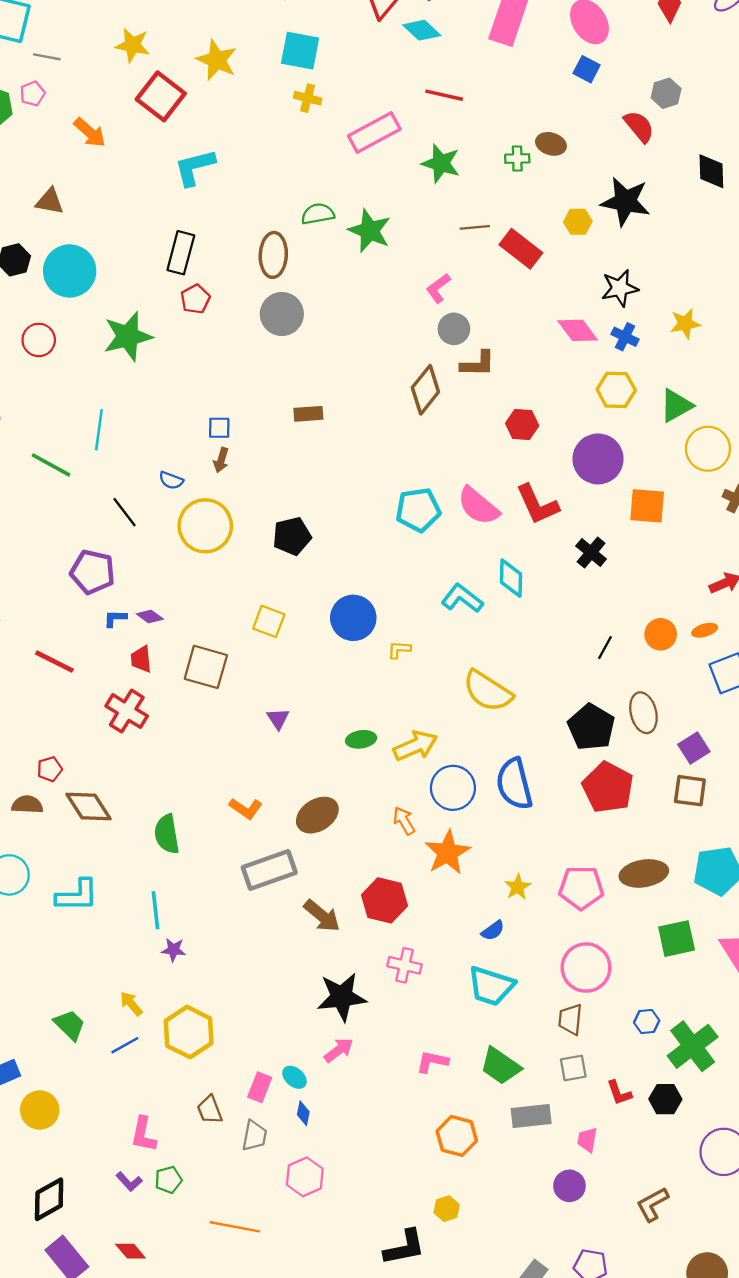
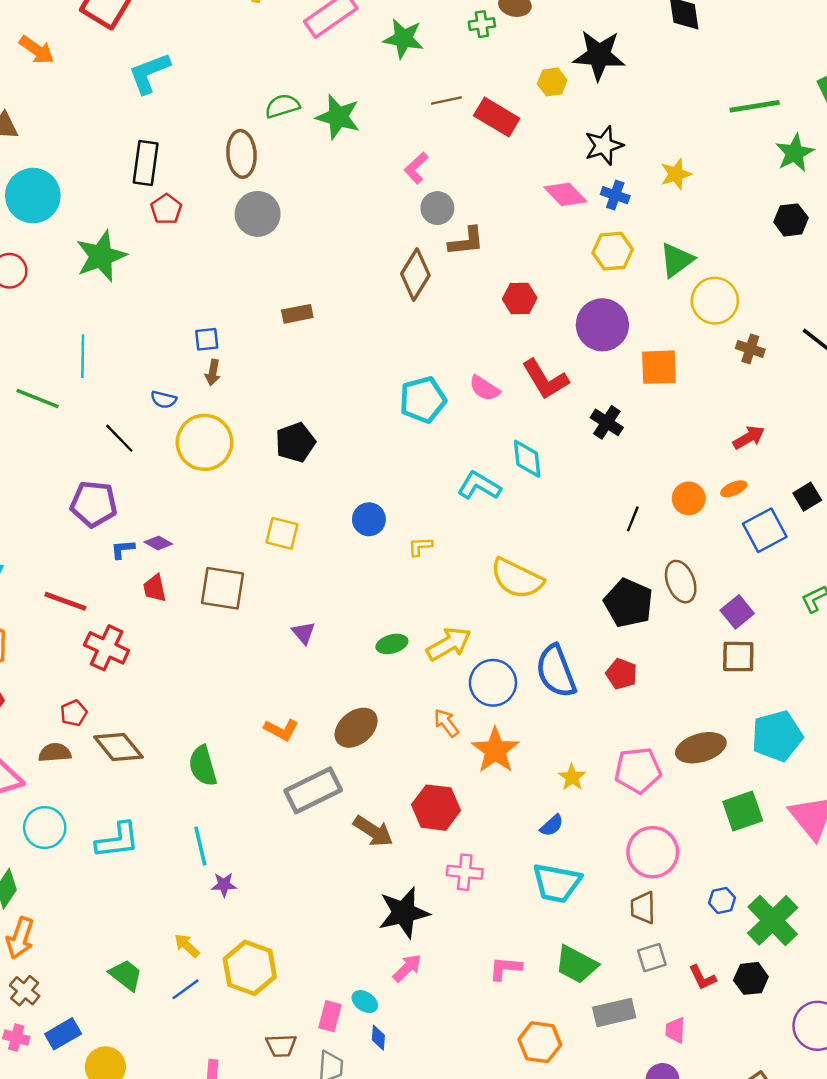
pink semicircle: (478, 506) -> (484, 388), size x0.7
blue circle: (353, 618) -> (369, 519), size x0.7
red cross: (127, 711) -> (107, 648), moved
red pentagon: (608, 787) -> (622, 674), moved, size x0.6
brown trapezoid: (210, 1110) -> (281, 1046), turned -64

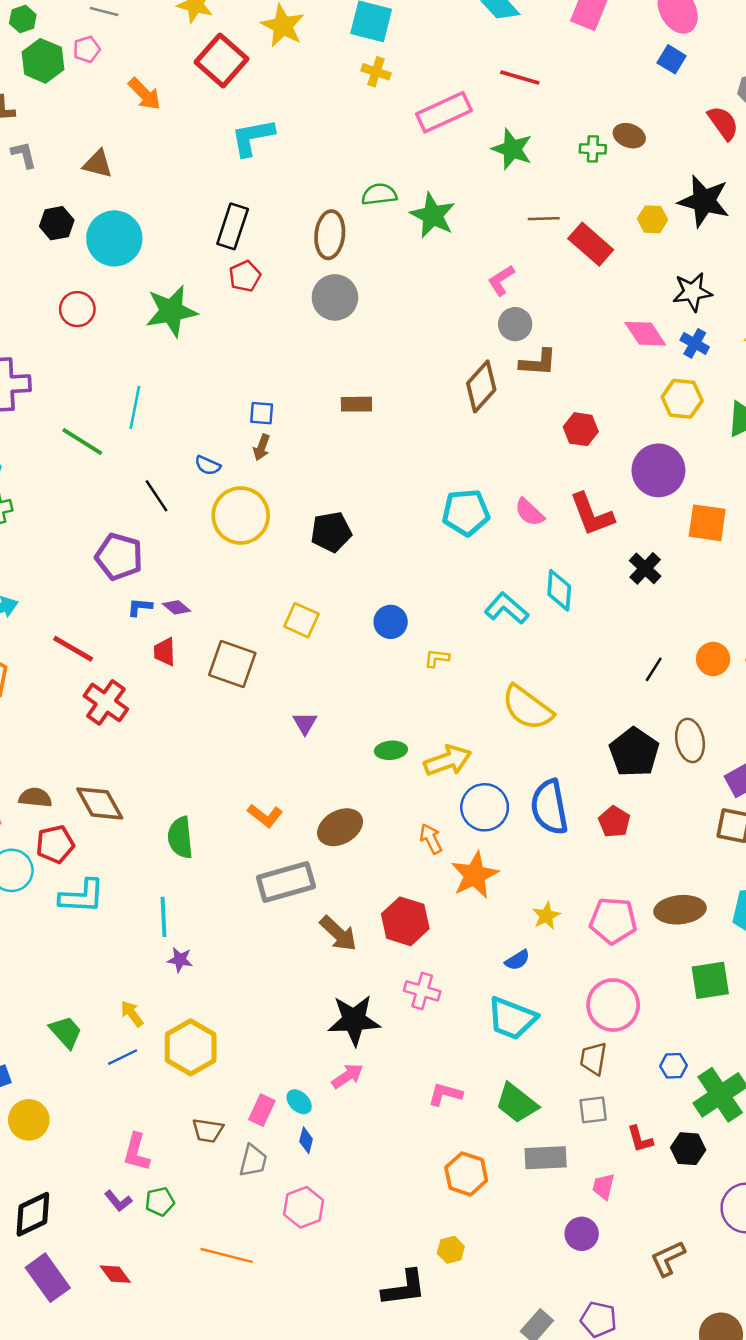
red pentagon: (74, 713) -> (55, 844), moved, size x1.4

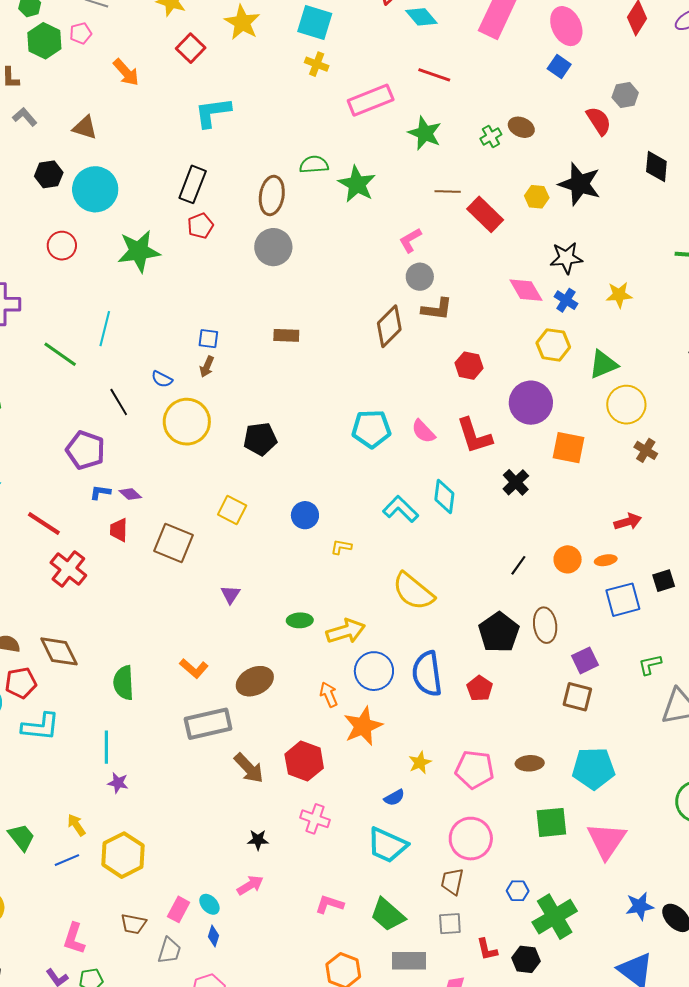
red square: (222, 60) -> (191, 48), size x0.7
green cross: (593, 149) -> (491, 136), turned -35
gray L-shape: (24, 155) -> (25, 117), turned -30
brown ellipse: (680, 910) -> (530, 763), size x0.7
black star: (354, 1020) -> (258, 840), size x0.5

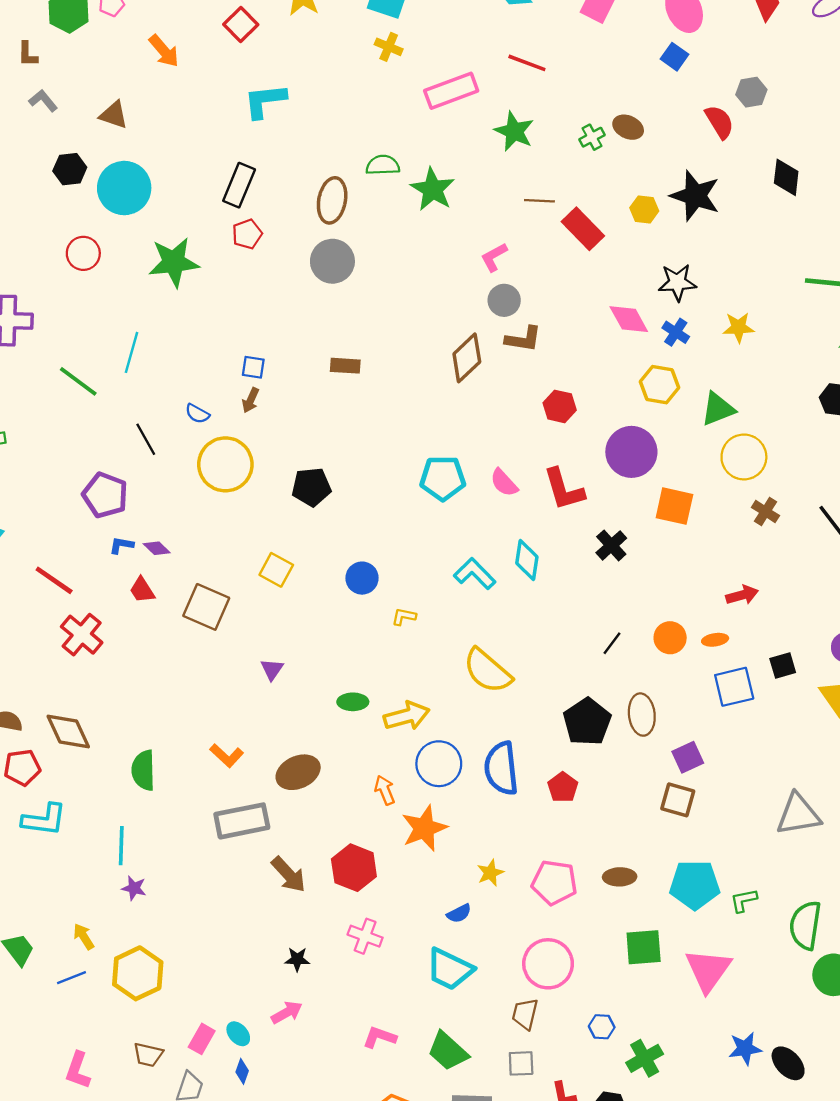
red trapezoid: (119, 530) -> (142, 590), turned -35
green L-shape: (650, 665) -> (744, 900), moved
green cross: (555, 917) -> (645, 1058), size x0.7

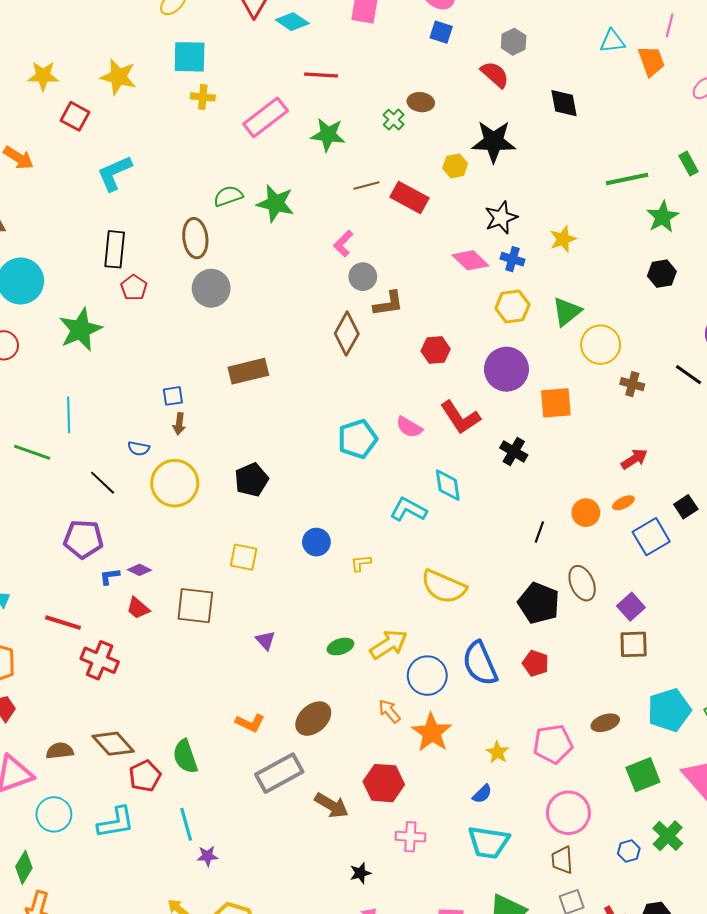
brown rectangle: (345, 366) -> (248, 371), size x1.5
red pentagon: (22, 767) -> (145, 776), moved
green cross: (645, 1058) -> (668, 836), moved

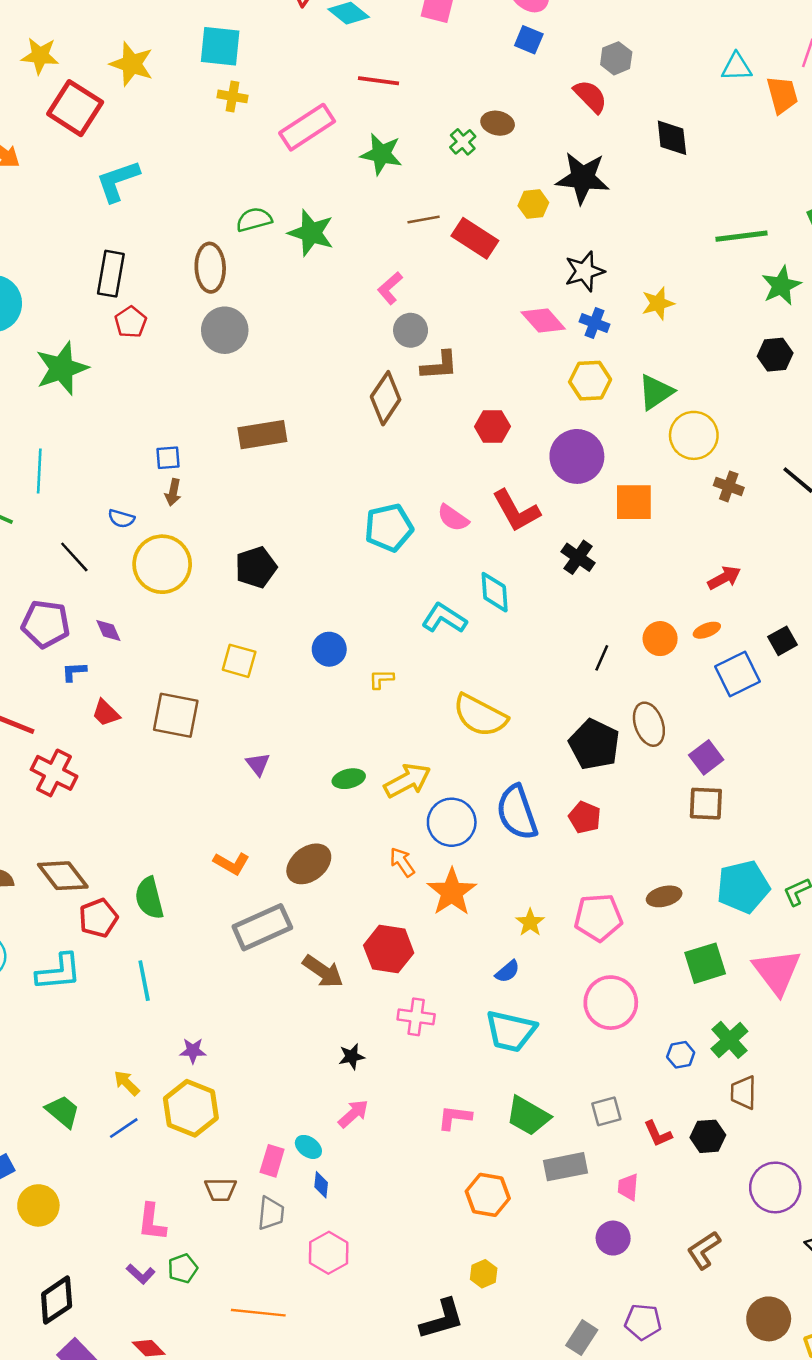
red square: (75, 116) -> (75, 108), size x1.5
purple diamond: (139, 570) -> (108, 630), moved, turned 35
purple star: (207, 856) -> (193, 1051), moved
brown trapezoid: (562, 860) -> (743, 1093), moved

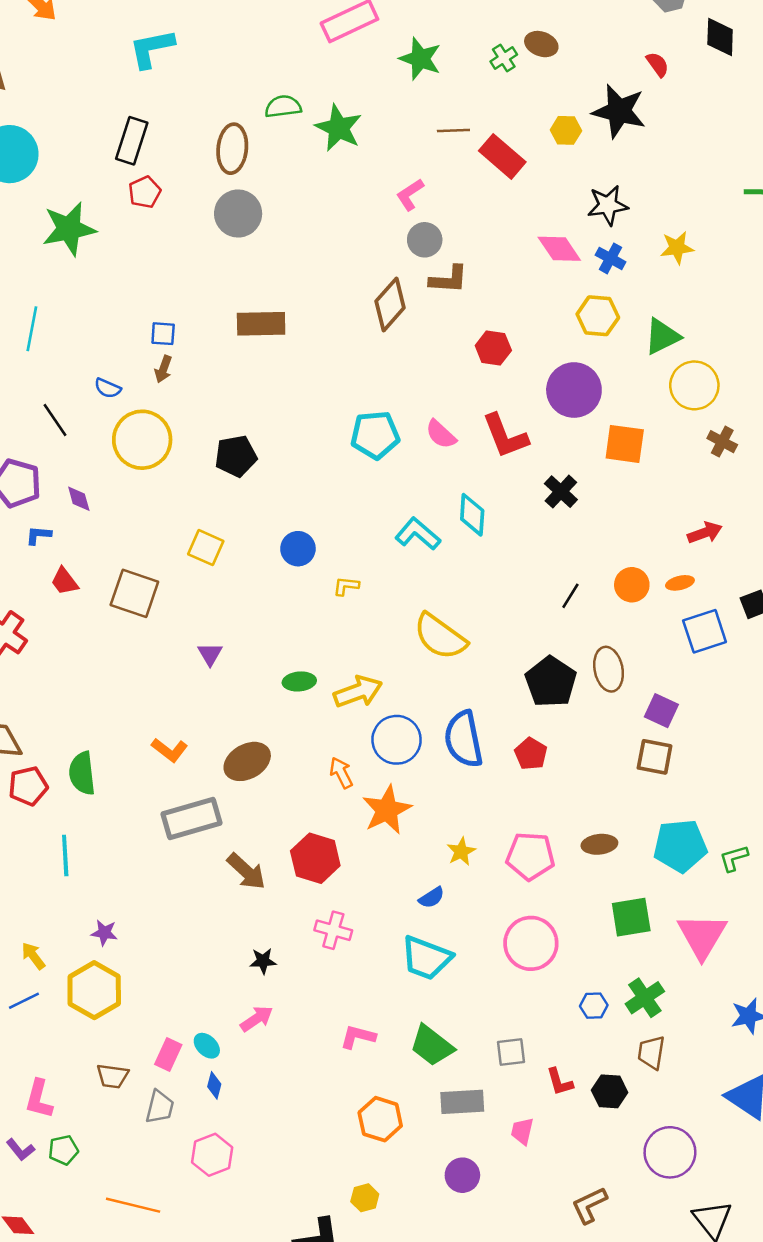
red semicircle: (590, 96) -> (658, 64), moved, size x0.7
black diamond: (672, 138) -> (720, 37), moved
purple square: (706, 757) -> (661, 711), turned -36
purple circle: (613, 1238) -> (462, 1175), moved

